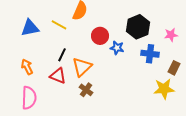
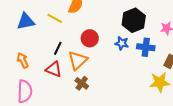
red circle: (100, 36) -> (90, 38), moved
blue star: (117, 48) -> (122, 43), moved

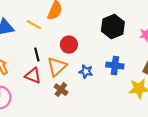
blue star: (122, 43) -> (86, 72), moved
blue cross: (146, 47) -> (115, 66), moved
black line: (58, 48) -> (37, 55), turned -40

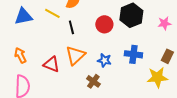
red circle: (69, 45) -> (104, 24), moved
black line: (37, 55) -> (71, 27), moved
brown cross: (61, 90) -> (93, 81), moved

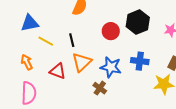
yellow line: (52, 13) -> (46, 41), moved
black line: (71, 27) -> (72, 40), moved
blue star: (104, 60) -> (111, 67), size x1.5

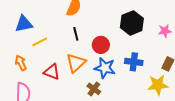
red circle: (111, 31) -> (101, 45), moved
black line: (72, 40) -> (76, 34), moved
yellow line: (46, 41) -> (40, 42), turned -56

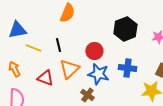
black line: (76, 34) -> (58, 45), moved
yellow line: (40, 42) -> (33, 48), turned 49

